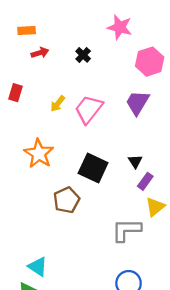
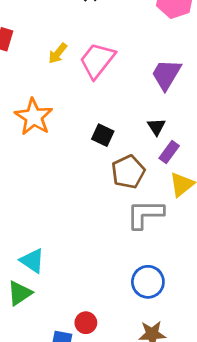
purple trapezoid: (137, 103) -> (166, 75), moved
black square: (93, 168) -> (103, 135), size x0.6
brown pentagon: (66, 200) -> (128, 172), moved

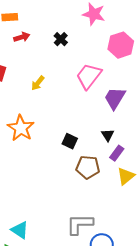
pink trapezoid: (97, 60) -> (89, 76), moved
brown pentagon: (128, 172) -> (88, 167), turned 30
gray L-shape: (145, 214) -> (80, 224), moved

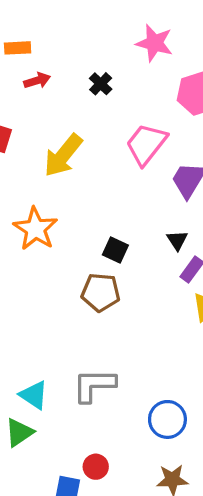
yellow arrow: (38, 83) -> (63, 155), size x1.8
brown pentagon: (88, 167) -> (101, 292), moved
gray L-shape: (80, 224) -> (94, 385), moved

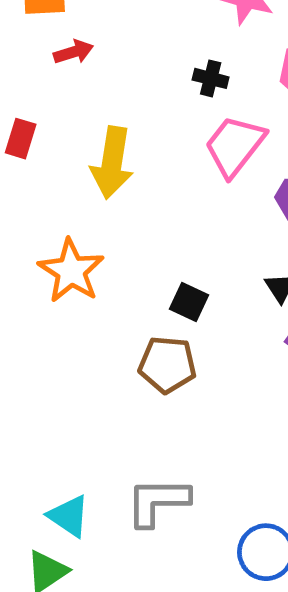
black cross: (101, 84) -> (211, 78), moved, turned -30
yellow arrow: (63, 155) -> (112, 163), turned -30

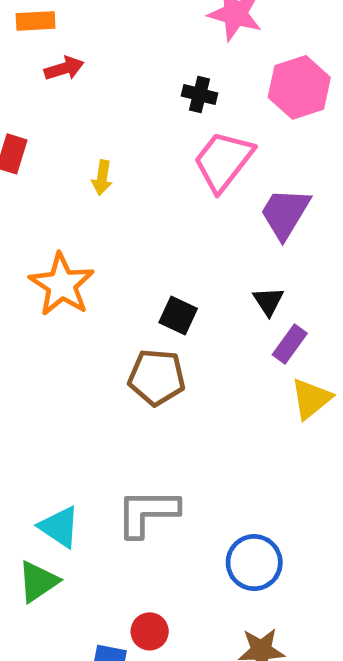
yellow arrow: (112, 163) -> (102, 178), size x0.5

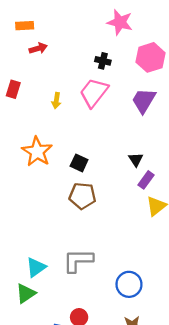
pink trapezoid: (223, 161) -> (94, 93), moved
purple trapezoid: (285, 213) -> (144, 101), moved
black square: (178, 315) -> (79, 163), moved
cyan triangle: (59, 527) -> (36, 267), turned 50

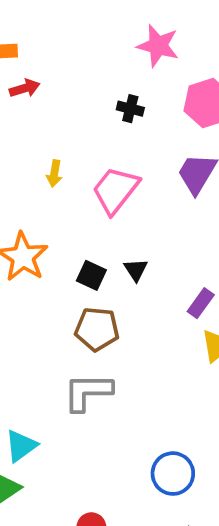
pink trapezoid: (94, 93) -> (115, 190), moved
black triangle: (136, 160) -> (136, 270), moved
gray L-shape: (78, 261) -> (88, 392), moved

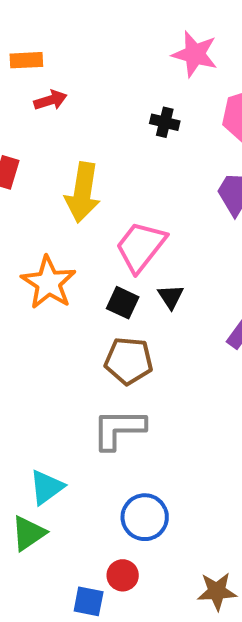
yellow arrow: (54, 173) -> (83, 192), size x2.0
pink trapezoid: (115, 190) -> (141, 247), moved
blue circle: (173, 474) -> (145, 517), moved

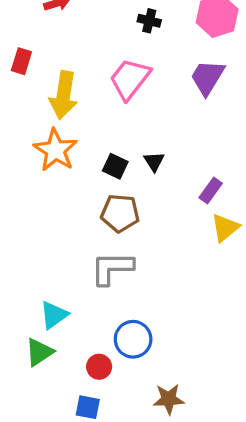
yellow arrow: (83, 192) -> (64, 95), moved
pink trapezoid: (141, 247) -> (130, 79), moved
red circle: (123, 575) -> (99, 367), moved
brown star: (217, 591) -> (169, 399), moved

